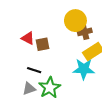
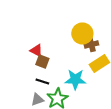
brown square: (42, 44) -> (42, 62), moved, turned 32
cyan star: (84, 69) -> (75, 80), moved

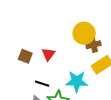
red triangle: (36, 50) -> (48, 54), moved, turned 40
brown square: (42, 62) -> (25, 56), moved

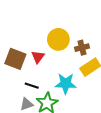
yellow circle: (84, 33) -> (58, 39), moved
brown square: (25, 56) -> (15, 59), size x1.5

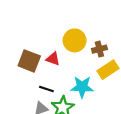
red triangle: (38, 57) -> (53, 59), turned -48

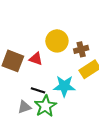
black line: (46, 89) -> (38, 90), moved

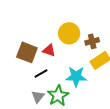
black line: (38, 90) -> (41, 73), moved, turned -48
gray triangle: (24, 107) -> (38, 97), turned -32

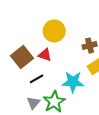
yellow circle: (69, 33) -> (54, 31), moved
brown square: (27, 52) -> (22, 57), turned 30

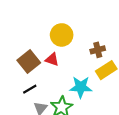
black line: (37, 79) -> (30, 89), moved

